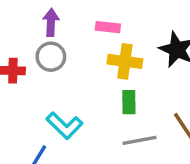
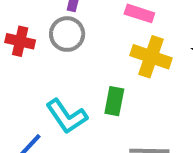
green rectangle: (129, 102) -> (114, 101), moved

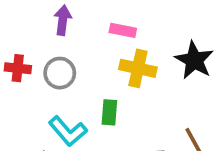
gray circle: (67, 34) -> (60, 73), moved

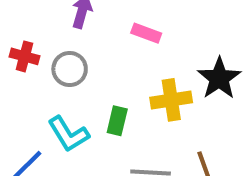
yellow cross: (138, 68) -> (171, 100), moved, turned -30

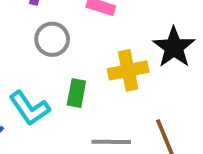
gray circle: (70, 69) -> (52, 39), moved

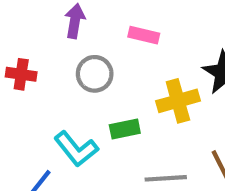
green rectangle: (76, 93) -> (125, 129), turned 72

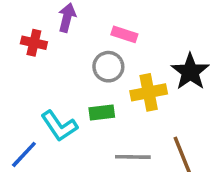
red cross: (21, 74) -> (34, 43), moved
gray circle: (95, 74) -> (108, 67), moved

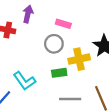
green rectangle: (102, 113) -> (59, 73), moved

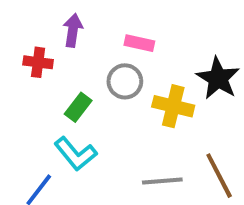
yellow cross: (79, 59) -> (173, 106), turned 30
green rectangle: (59, 73) -> (78, 107), moved, turned -40

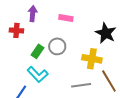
gray circle: (125, 81) -> (57, 46), moved
yellow cross: (173, 106) -> (92, 59), moved

